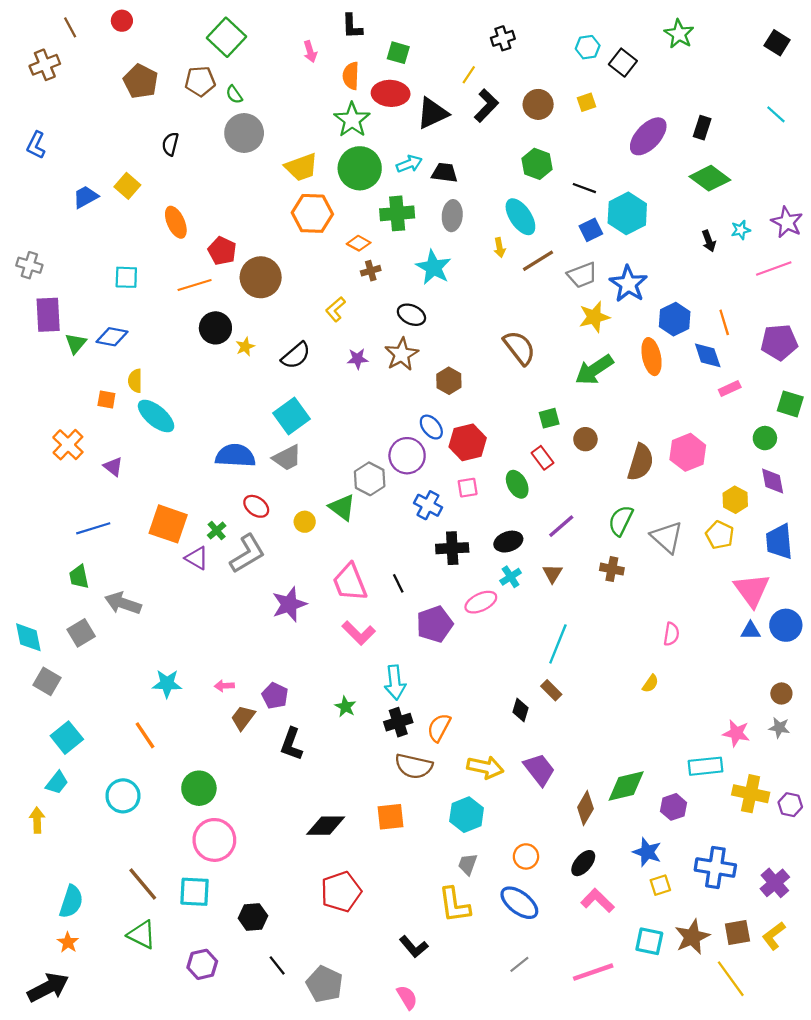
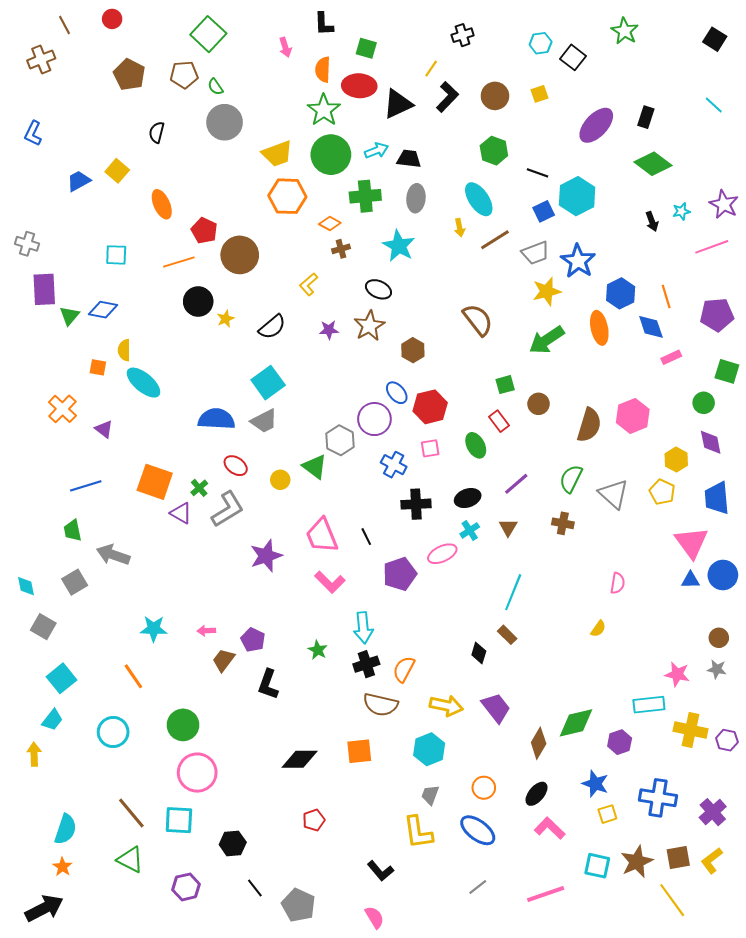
cyan diamond: (28, 637) -> (26, 586), size x0.7
red pentagon: (341, 892) -> (314, 820), size x0.6

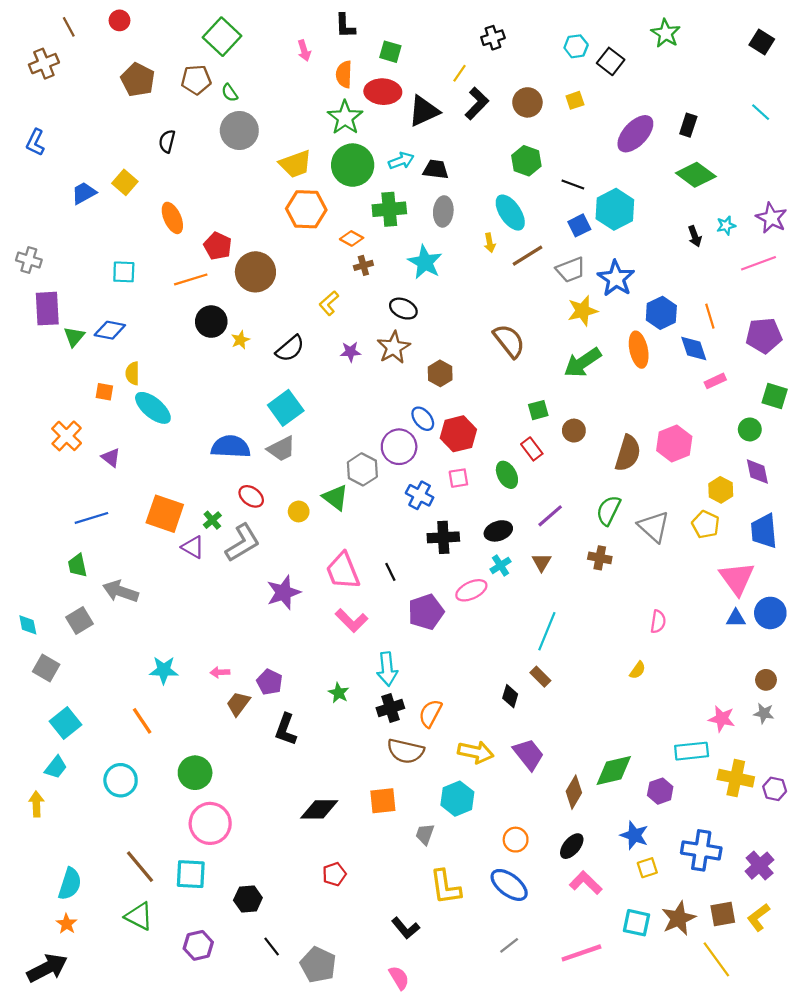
gray trapezoid: (430, 795) -> (425, 834), moved

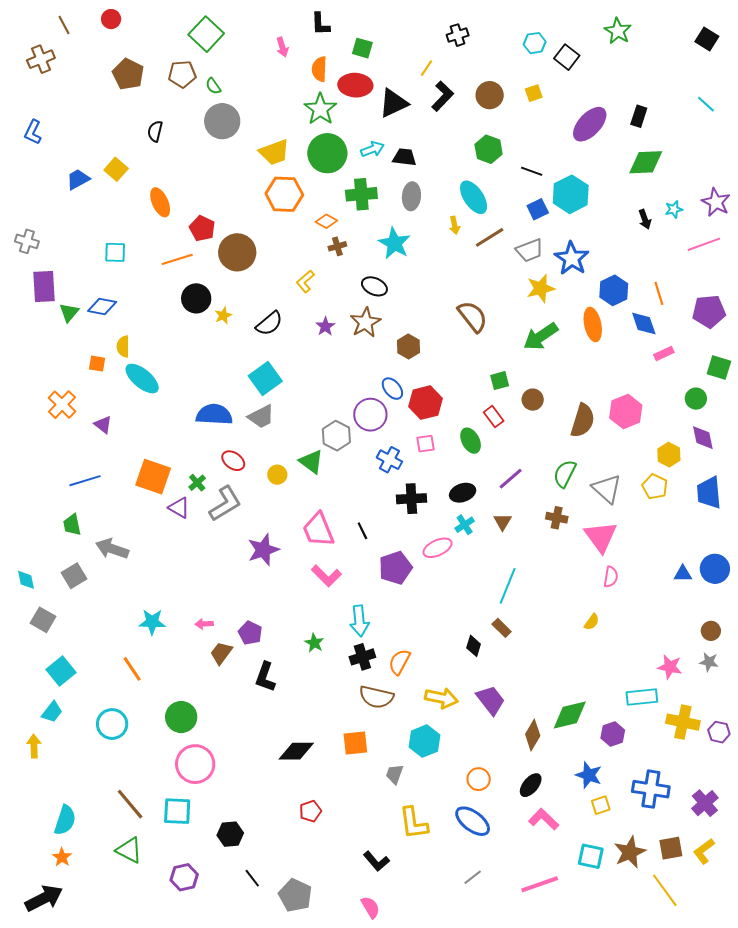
green diamond: (696, 175) -> (646, 162), turned -39
purple star: (350, 352) -> (325, 326), turned -30
pink triangle: (737, 578) -> (601, 537), moved

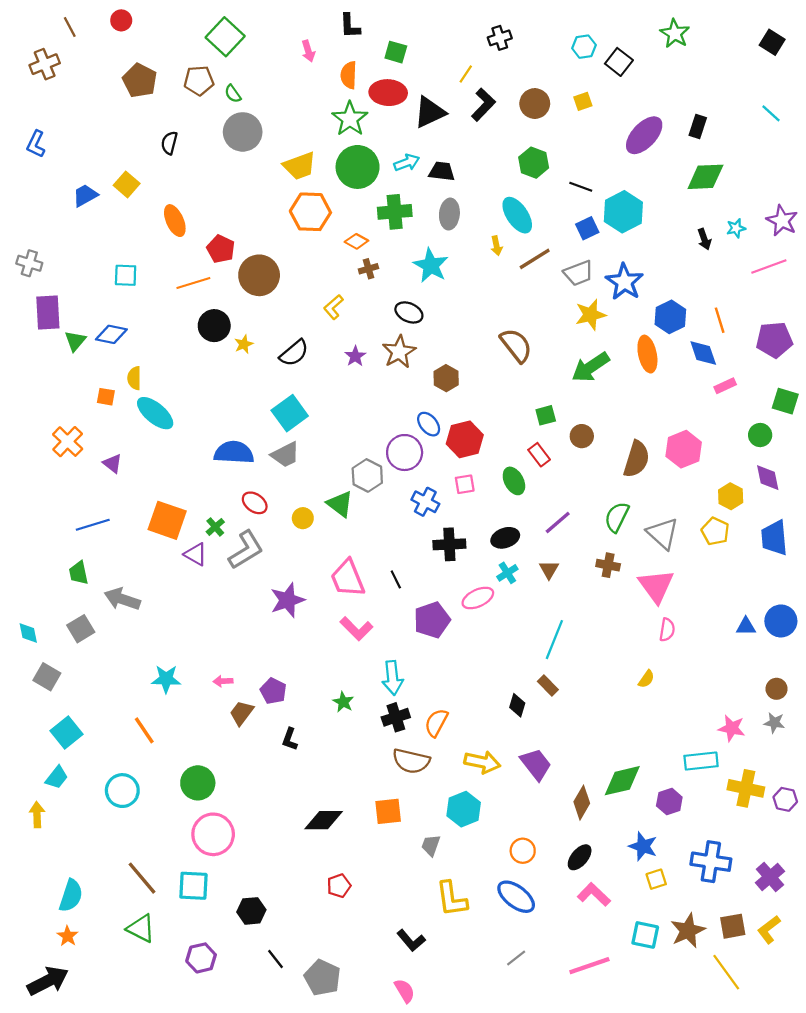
black L-shape: (265, 677) -> (290, 739), size x0.7

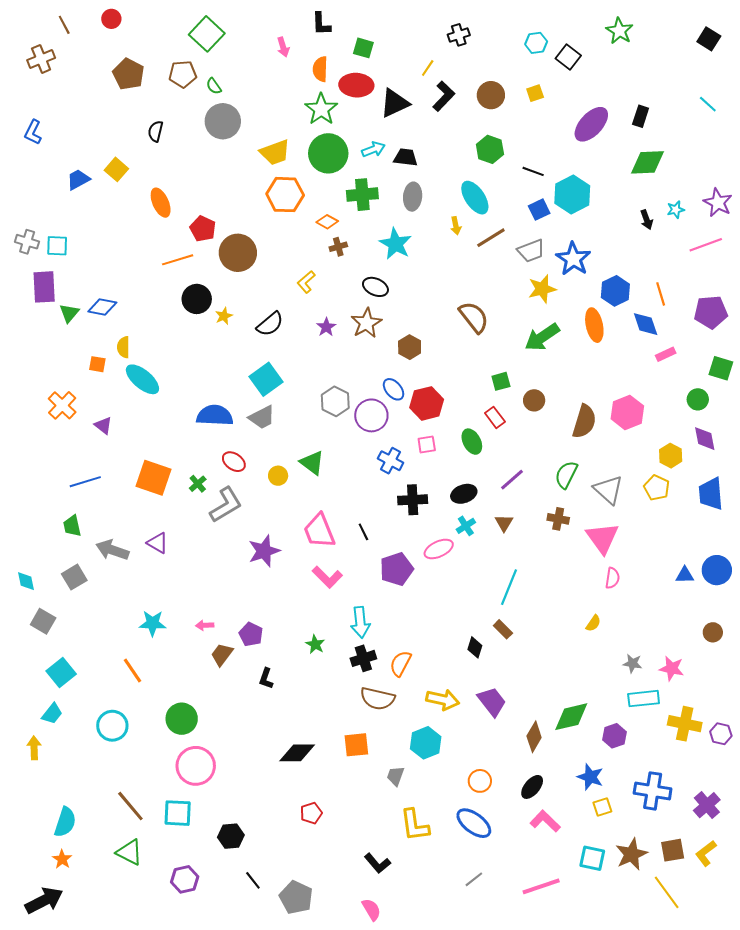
cyan square: (126, 275) -> (57, 246), moved
gray hexagon: (367, 475) -> (335, 401), moved
purple triangle: (196, 554) -> (158, 543), moved
gray star: (774, 723) -> (632, 663), moved

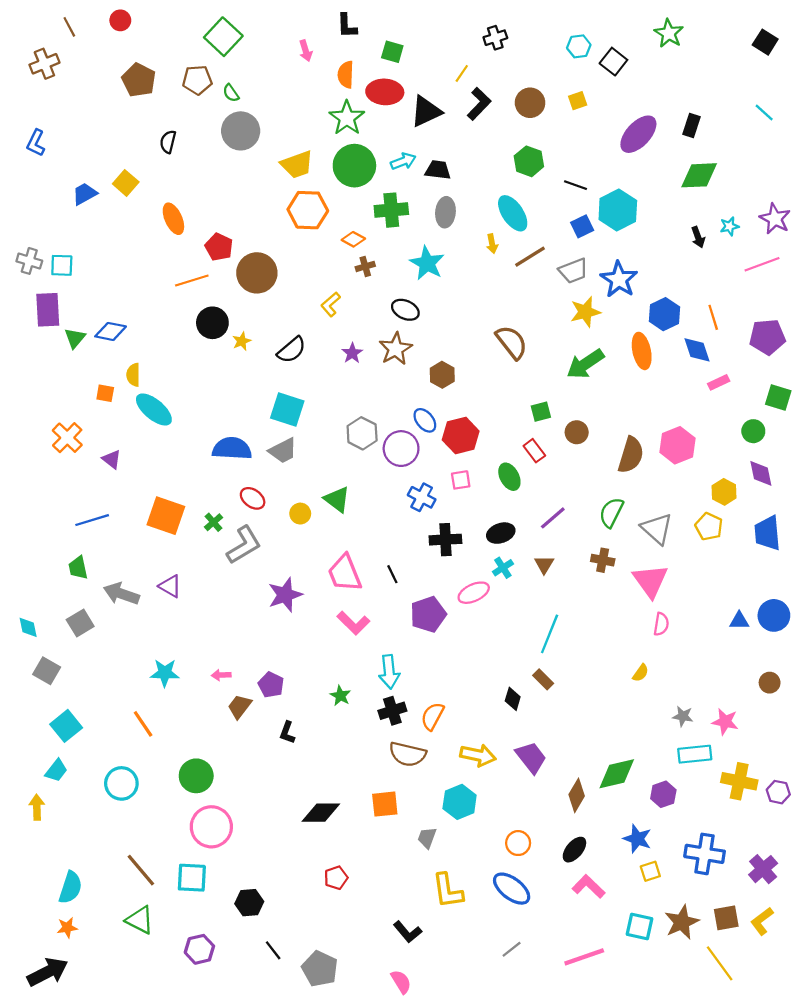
cyan square: (266, 379) -> (287, 409), turned -36
orange star: (62, 859) -> (67, 928), turned 30

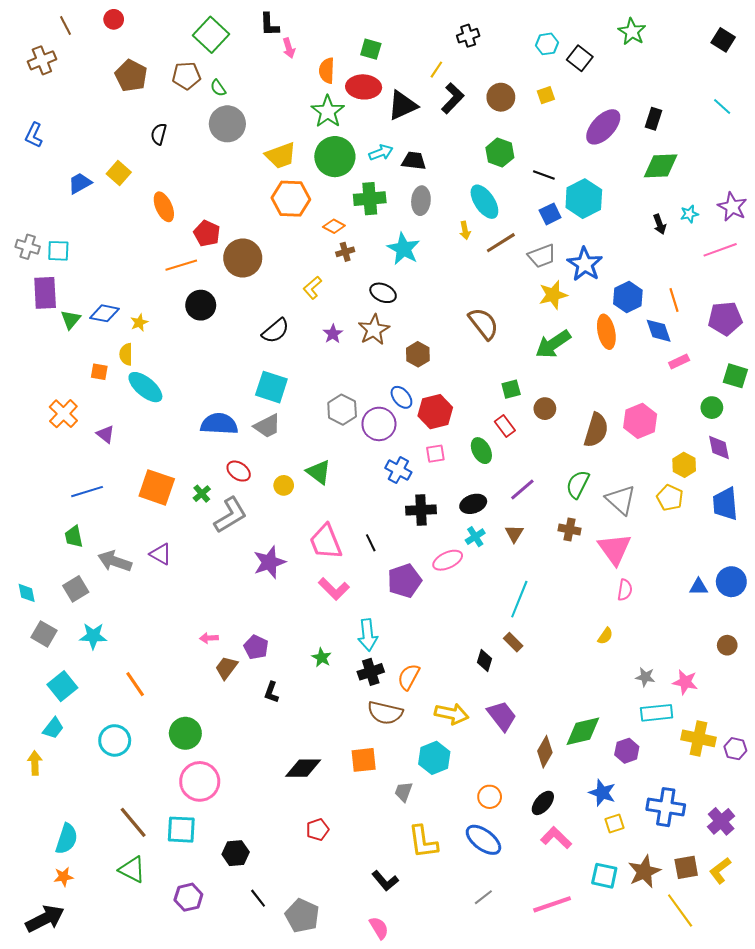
black L-shape: (347, 26) -> (269, 24), moved
yellow star: (242, 341) -> (139, 323), moved
cyan star: (165, 673) -> (93, 636), moved

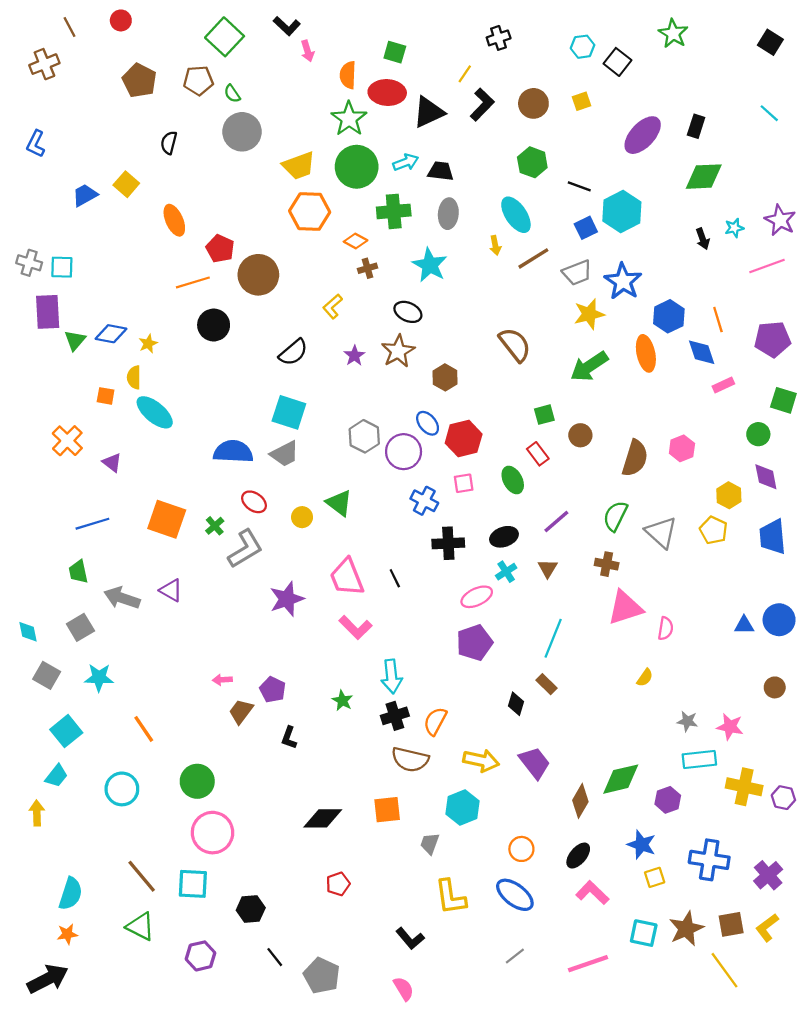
black L-shape: (269, 24) -> (287, 26), turned -45
pink hexagon: (640, 421) -> (682, 448), size x0.7
pink triangle: (615, 549) -> (625, 608), moved, turned 48
purple pentagon: (405, 581) -> (475, 643), moved

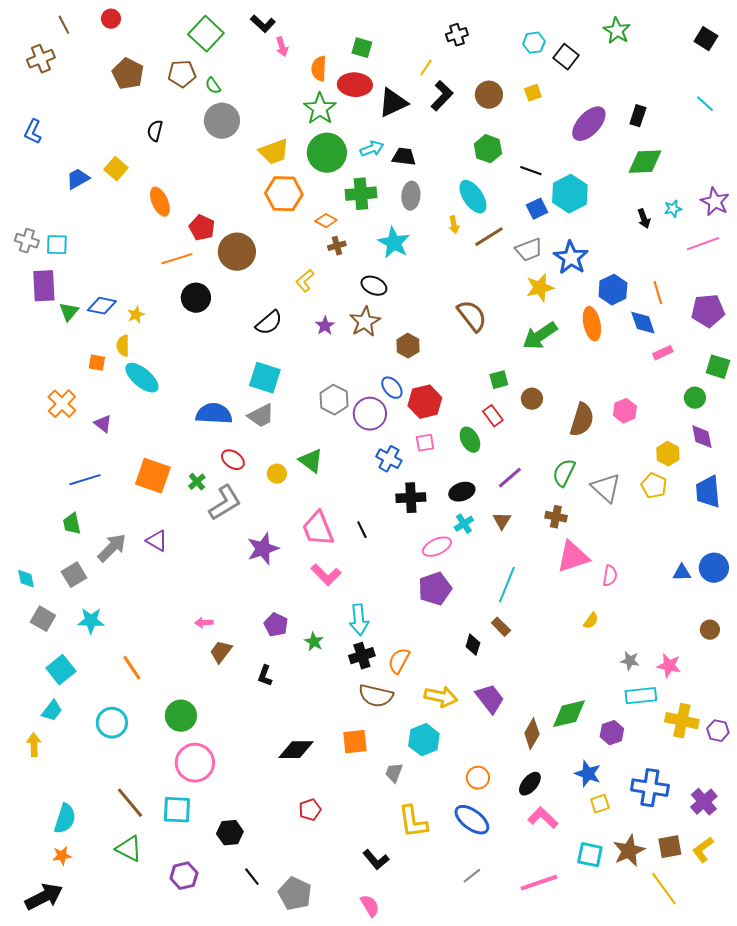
gray arrow: (122, 598) -> (112, 548), turned 116
purple pentagon: (273, 690) -> (276, 625), moved

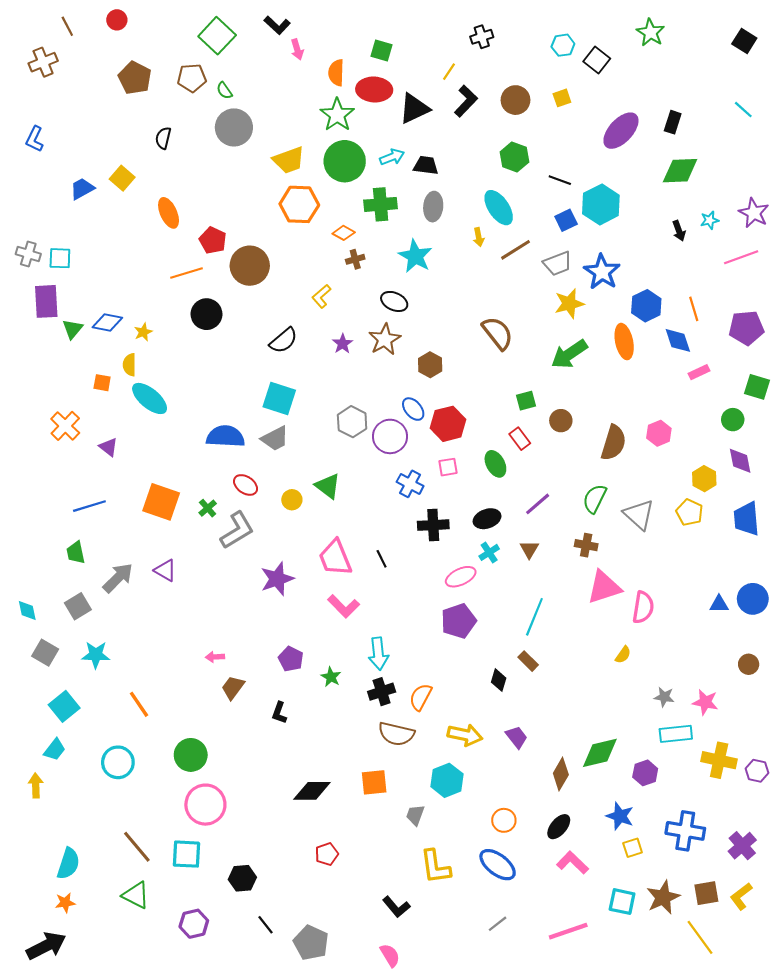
pink semicircle: (610, 576) -> (643, 607), size x1.4
purple trapezoid: (490, 699) -> (517, 737), size x0.7

